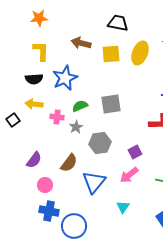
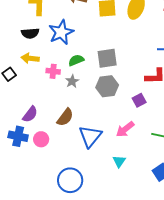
gray hexagon: (100, 143) -> (107, 86), moved
purple square: (135, 152) -> (139, 100), moved
blue cross: (49, 211) -> (18, 136), moved

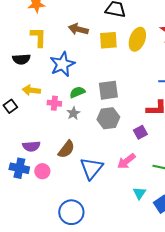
black semicircle: (30, 33) -> (21, 59), moved
purple semicircle: (30, 114) -> (31, 146), turned 48
cyan triangle: (119, 161) -> (139, 193), moved

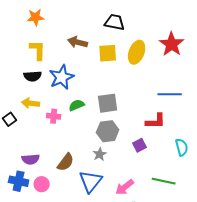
black semicircle: (21, 59) -> (33, 76), moved
gray star: (73, 113) -> (100, 154), moved
pink arrow: (126, 161) -> (125, 187), moved

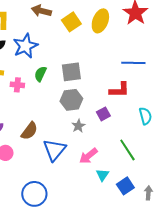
yellow square: (108, 53) -> (71, 22), turned -30
green semicircle: (77, 105) -> (40, 74), turned -42
gray star: (100, 154) -> (78, 126), moved
green line: (164, 181) -> (127, 150), turned 45

